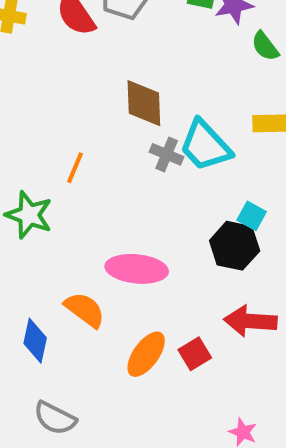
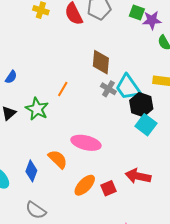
cyan square: (252, 216) -> (146, 125), size x1.5
black hexagon: (235, 246) -> (141, 105), moved

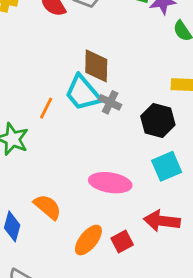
cyan trapezoid: (128, 87) -> (83, 93), moved
cyan square: (146, 125) -> (167, 166), moved, turned 35
pink ellipse: (86, 143) -> (110, 183), moved

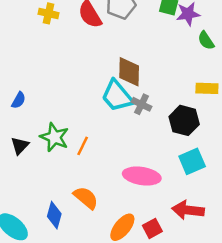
orange line: (46, 108) -> (83, 146), moved

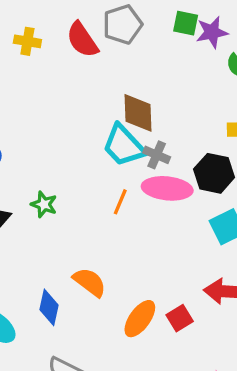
green star: (54, 137) -> (44, 204), size x0.7
orange line: (83, 146) -> (120, 202), moved
pink ellipse: (142, 176) -> (167, 188), moved

